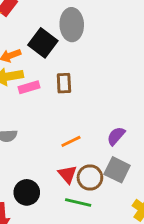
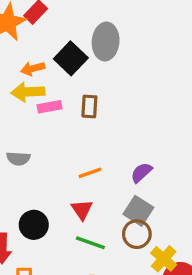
brown circle: (90, 177) -> (137, 234), moved

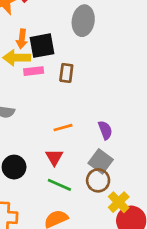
black square: (71, 58) -> (42, 46), moved, turned 32
orange arrow: (33, 69) -> (22, 39), turned -72
purple semicircle: (141, 173) -> (105, 130), turned 108

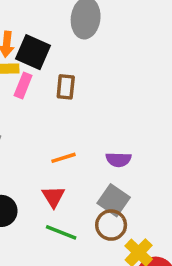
black square: (42, 46) -> (33, 52), turned 36
pink rectangle: (34, 71) -> (23, 86), turned -60
purple semicircle: (105, 130) -> (118, 160), turned 114

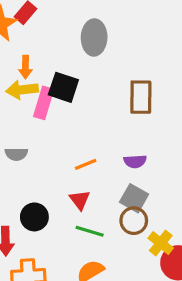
black square: (33, 52) -> (63, 87), moved
pink rectangle: (23, 86) -> (44, 103), size x1.4
brown rectangle: (66, 87) -> (141, 97), moved, size x1.5

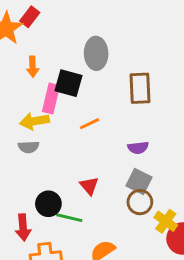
gray ellipse: (94, 37) -> (96, 53), moved
yellow arrow: (22, 90) -> (34, 121), moved
orange line: (86, 164) -> (89, 124), moved
green line: (90, 231) -> (69, 218), moved

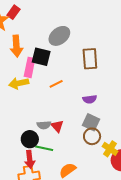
gray ellipse: (96, 53) -> (59, 36), turned 55
orange arrow: (33, 67) -> (16, 46), size x1.5
gray semicircle: (29, 147) -> (44, 125), moved
red arrow: (23, 227) -> (30, 159), moved

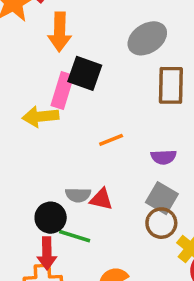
gray ellipse: (59, 36) -> (147, 38), moved
orange arrow: (16, 46) -> (60, 32), moved
orange line: (56, 84) -> (111, 140), moved
red triangle: (57, 126) -> (101, 199), turned -40

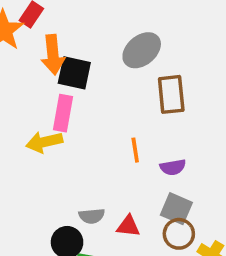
black square: (85, 73) -> (74, 73), moved
orange line: (111, 140) -> (135, 150), moved, turned -70
red triangle: (101, 199) -> (128, 226), moved

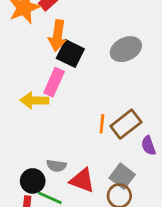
brown rectangle: (171, 94) -> (126, 124), moved, turned 44
purple semicircle: (173, 167) -> (148, 146), moved, turned 66
red triangle: (128, 226) -> (82, 180), size x1.4

